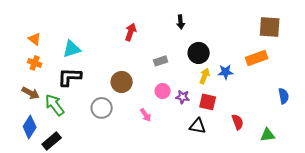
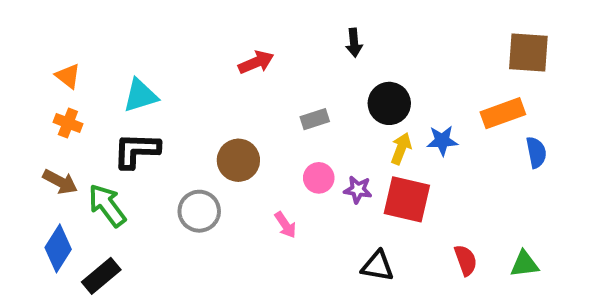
red arrow: (131, 32) -> (256, 62), turned 48
blue semicircle: (284, 96) -> (536, 152), moved
red square: (208, 102) -> (407, 199), size x1.4
red semicircle: (238, 122) -> (466, 260), moved
black triangle: (198, 126) -> (378, 266), moved

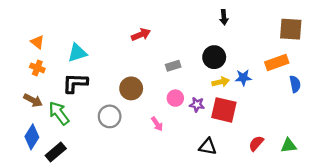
black arrow: (354, 43) -> (224, 17), moved
yellow arrow: (401, 148) -> (221, 82), turned 56
red semicircle: (466, 260) -> (256, 143), turned -119

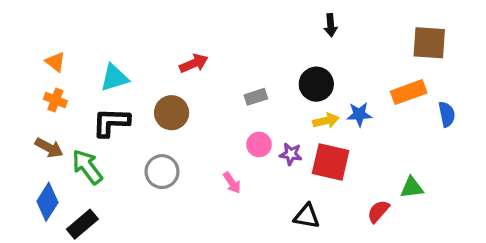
red arrow: (141, 34) -> (194, 63), moved
blue semicircle: (295, 84) -> (447, 114), moved
brown circle: (131, 88) -> (172, 113), moved
green triangle: (289, 146) -> (412, 187), moved

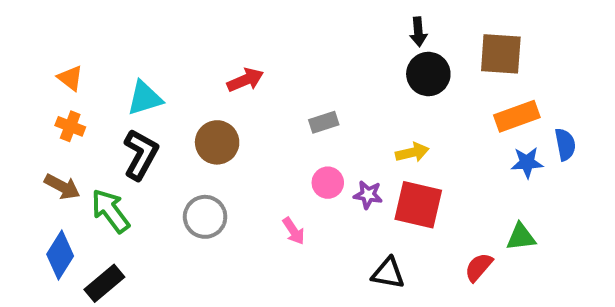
brown square: (429, 43) -> (501, 54), moved
black circle: (316, 84) -> (428, 74), moved
blue star: (359, 114) -> (527, 163), moved
black L-shape: (111, 122) -> (141, 154), turned 117

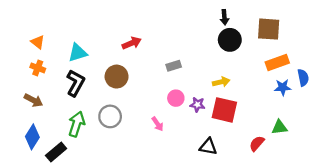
green arrow: (110, 211) -> (77, 124), moved, turned 55

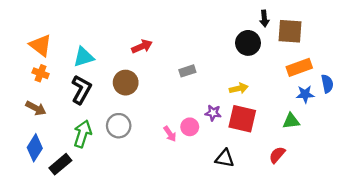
black arrow: (224, 17) -> (264, 18), moved
orange triangle: (38, 42) -> (41, 45), size x1.5
pink circle: (176, 98) -> (190, 127), moved
green triangle: (279, 127) -> (291, 121), moved

